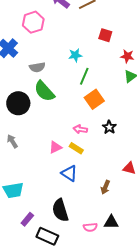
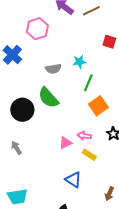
gray semicircle: (37, 67) -> (53, 69), moved
pink triangle: (55, 147) -> (65, 143), moved
yellow rectangle: (76, 148) -> (89, 155), moved

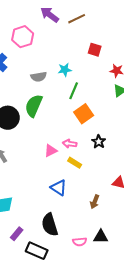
green semicircle: (48, 98) -> (34, 106), turned 65

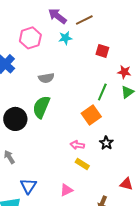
cyan star: (65, 70) -> (65, 38), moved
green line: (74, 91) -> (102, 92), moved
pink triangle: (51, 151) -> (66, 190), moved
blue triangle: (59, 188) -> (28, 186), moved, turned 30

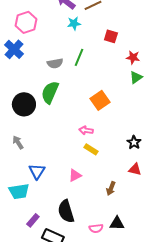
pink hexagon: (30, 38) -> (26, 22), moved
green line: (102, 92) -> (79, 57), moved
black star: (106, 143) -> (134, 142), moved

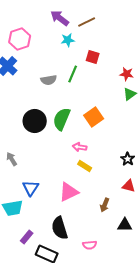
red square: (111, 36) -> (93, 57), moved
green semicircle: (50, 92) -> (62, 119), moved
black circle: (24, 104) -> (35, 121), moved
pink triangle: (75, 175) -> (69, 192), size x1.5
black triangle: (117, 223) -> (125, 225), moved

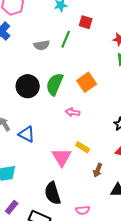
yellow rectangle: (85, 166) -> (83, 147), moved
blue triangle: (31, 188) -> (27, 134), moved, turned -36
pink triangle: (69, 192) -> (62, 157), turned -35
purple rectangle: (27, 237) -> (12, 207), moved

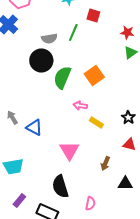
black circle: (28, 86) -> (41, 60), moved
yellow rectangle: (83, 147) -> (96, 122), moved
pink semicircle: (83, 210) -> (90, 204), turned -72

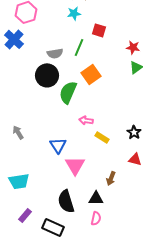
orange square: (94, 76) -> (91, 74), moved
blue triangle: (34, 128) -> (58, 145), moved, turned 30
black triangle: (125, 184) -> (96, 198), moved

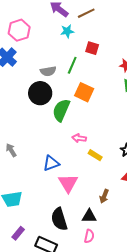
orange square: (91, 74) -> (84, 92), turned -30
blue triangle: (58, 145) -> (51, 163), turned 42

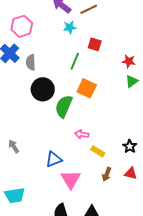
gray semicircle: (48, 71) -> (31, 62), moved, turned 98
brown arrow: (104, 196) -> (107, 174), moved

